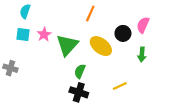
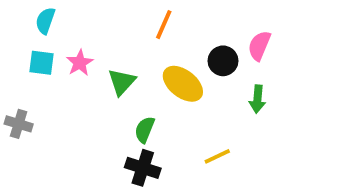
green triangle: (67, 45) -> (122, 82), size x0.7

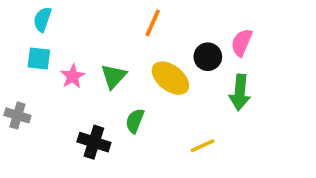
pink star: (80, 63) -> (73, 76), moved
green arrow: (257, 99) -> (240, 92), size x1.4
black cross: (143, 168) -> (94, 142), moved

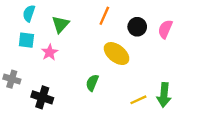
black circle: (208, 57) -> (137, 27), moved
green triangle: (114, 76) -> (61, 24), moved
green arrow: (240, 92) -> (164, 95), moved
black cross: (94, 142) -> (42, 97), moved

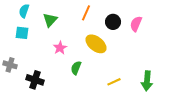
pink star: (50, 52) -> (60, 48), moved
green arrow: (164, 95) -> (147, 81), moved

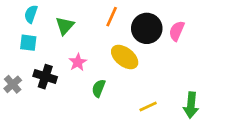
black circle: (113, 22) -> (147, 28), size x1.5
gray cross: (10, 65) -> (13, 84), turned 32
black cross: (35, 80) -> (45, 77), moved

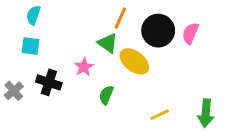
green triangle: (65, 26) -> (108, 43), moved, turned -36

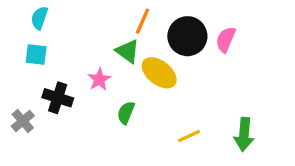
gray cross: (14, 91) -> (23, 121), moved

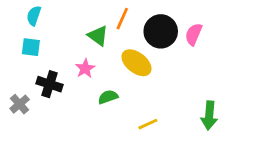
green triangle: (128, 51) -> (98, 36), moved
green semicircle: (126, 113) -> (108, 97), turned 48
yellow line: (189, 136) -> (148, 124), moved

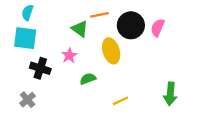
orange line: (122, 19) -> (100, 15), turned 54
cyan square: (31, 47) -> (25, 38), size x1.5
yellow ellipse: (136, 63) -> (111, 51), turned 35
gray cross: (20, 104) -> (28, 100), moved

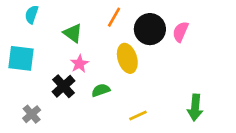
orange line: (100, 15) -> (114, 17), turned -48
green triangle: (80, 29) -> (73, 33), moved
cyan square: (25, 38) -> (21, 58), moved
black cross: (40, 68) -> (64, 86), moved, turned 30

